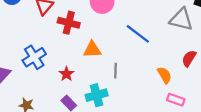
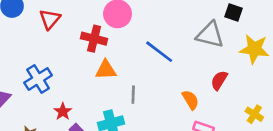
red cross: (69, 23) -> (94, 39), moved
red star: (66, 74) -> (63, 112), moved

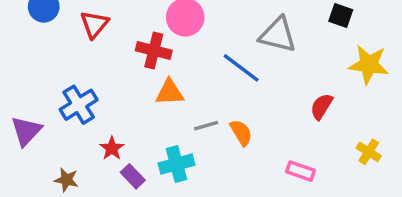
gray triangle: (210, 35) -> (278, 35), moved
gray line: (133, 95) -> (206, 126), turned 72
orange semicircle: (190, 100) -> (241, 133), moved

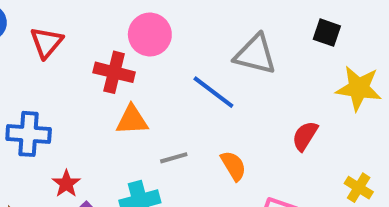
blue cross: (79, 105) -> (29, 134), turned 36
orange semicircle: (241, 133) -> (233, 166), moved

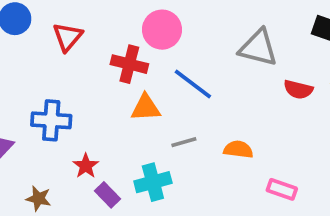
blue line: (213, 92) -> (193, 84), moved
red semicircle: (305, 136) -> (298, 90), moved, turned -108
orange semicircle: (233, 166) -> (238, 149), turned -52

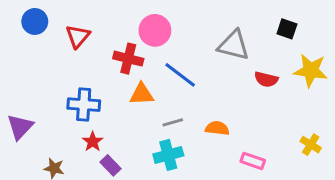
blue cross: (51, 120) -> (84, 105), moved
cyan cross: (153, 182) -> (168, 155), moved

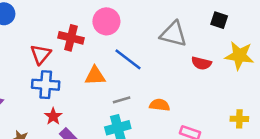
red triangle: (78, 36) -> (41, 54), moved
red cross: (128, 59) -> (71, 38), moved
yellow cross: (311, 145) -> (239, 119), turned -30

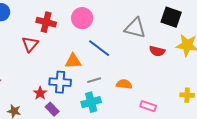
black square: (219, 20) -> (171, 17), size x1.5
red cross: (71, 38) -> (46, 22), moved
blue cross: (46, 85) -> (60, 82), moved

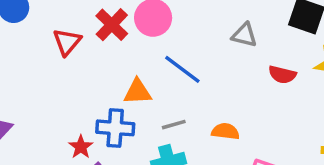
red cross: (46, 22) -> (112, 25), moved, turned 30
gray triangle: (135, 28) -> (244, 35), size x0.7
red triangle: (30, 44) -> (67, 42), moved

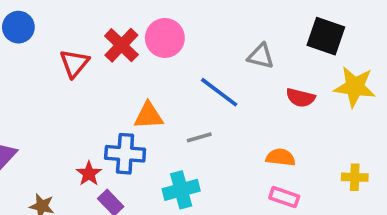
blue line: (182, 69) -> (219, 92), moved
gray line: (174, 125) -> (199, 137), moved
orange semicircle: (225, 131) -> (281, 157), moved

